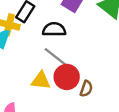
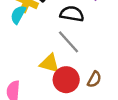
red circle: (67, 77) -> (66, 80), moved

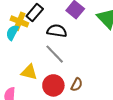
yellow triangle: (50, 63) -> (29, 72), moved

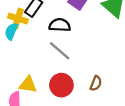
yellow triangle: (29, 72) -> (28, 85), moved
brown semicircle: (77, 85) -> (96, 83), moved

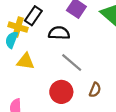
gray line: (60, 51) -> (72, 62), moved
yellow triangle: (28, 85) -> (26, 61), moved

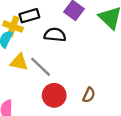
black rectangle: (33, 16) -> (29, 16), turned 36
gray line: (72, 62) -> (41, 67), moved

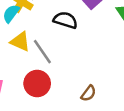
red circle: (54, 95) -> (37, 83), moved

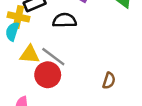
red circle: (37, 83) -> (48, 75), moved

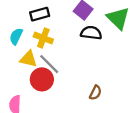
yellow cross: (18, 17) -> (43, 38), moved
black semicircle: (64, 20) -> (91, 33), moved

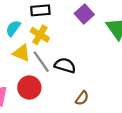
black semicircle: (91, 33) -> (65, 65), moved
red circle: (42, 79) -> (29, 88), moved

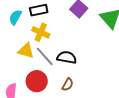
cyan semicircle: (13, 28) -> (15, 17), moved
brown semicircle: (82, 98) -> (68, 84), moved

